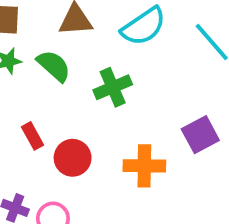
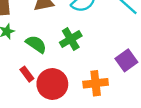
green semicircle: (54, 66) -> (36, 44), moved
red circle: (73, 158) -> (52, 84), size x1.4

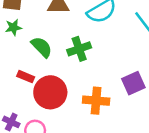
red rectangle: (27, 74) -> (26, 77), turned -42

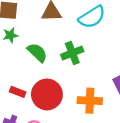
red rectangle: (26, 77) -> (18, 92), moved

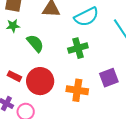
green cross: (72, 53) -> (78, 48), moved

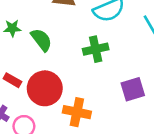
green star: (13, 26) -> (12, 28), moved
orange cross: (77, 90) -> (77, 112), moved

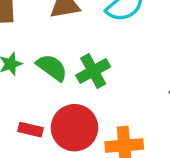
green cross: (96, 49) -> (93, 71), moved

